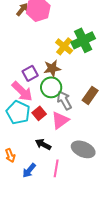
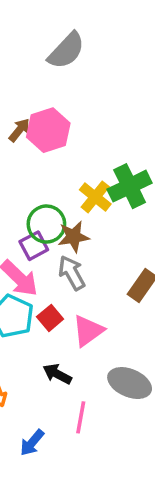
green circle: (51, 87) -> (46, 224), moved
gray arrow: (64, 100) -> (72, 273), moved
blue arrow: (29, 170) -> (32, 443), moved

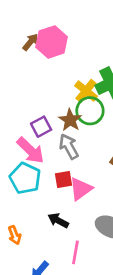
green circle: (46, 224) -> (90, 111), moved
brown star: (74, 237) -> (70, 120), turned -30
red square: (50, 318) -> (63, 180), moved, turned 30

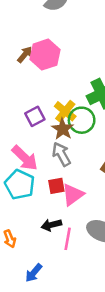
yellow cross: (86, 91) -> (65, 111), moved
purple square: (41, 127) -> (35, 116), moved
black arrow: (58, 221) -> (51, 225), turned -42
pink line: (75, 252) -> (68, 239), moved

